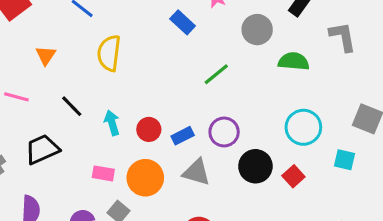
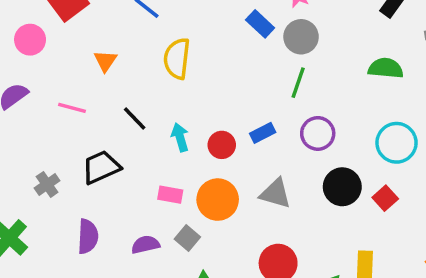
gray circle: (257, 30) -> (301, 37), moved
green line: (216, 74) -> (298, 83), turned -32
purple circle: (224, 132) -> (318, 133), moved
blue rectangle: (183, 136) -> (263, 133), moved

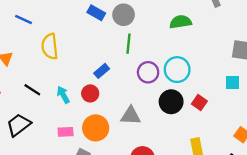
blue rectangle: (263, 133) -> (102, 71), moved
cyan circle: (397, 143) -> (177, 70), moved

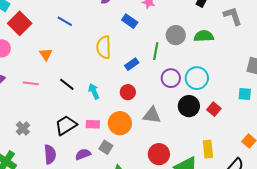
gray circle: (124, 15) -> (176, 35), moved
yellow semicircle: (50, 46) -> (104, 47), moved
blue rectangle: (102, 71) -> (132, 64), moved
red circle: (90, 93) -> (128, 92), moved
black trapezoid: (19, 125) -> (66, 125), moved

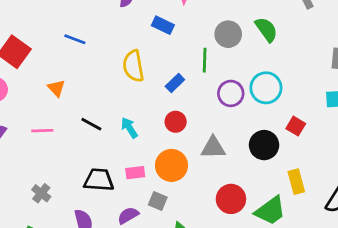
green semicircle: (204, 36) -> (266, 29), turned 66
black circle: (189, 106) -> (264, 145), moved
black trapezoid: (66, 125) -> (99, 180), turned 45

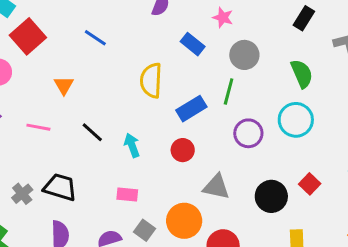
gray circle: (228, 34) -> (244, 55), moved
blue rectangle: (175, 83) -> (191, 109), size x1.4
cyan circle: (266, 88) -> (296, 120), moved
orange circle: (171, 165) -> (184, 221), moved
black trapezoid: (99, 180) -> (60, 187), moved

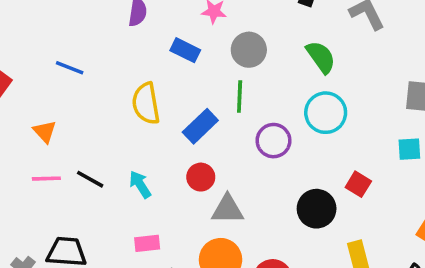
pink line: (38, 127) -> (46, 179), moved
gray triangle: (216, 187) -> (227, 209), moved

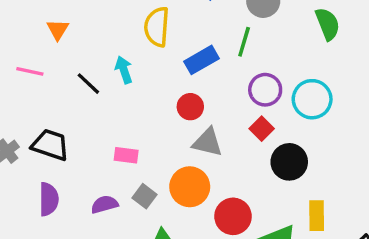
cyan circle: (326, 113) -> (312, 99), moved
pink line: (46, 179) -> (30, 71), moved
cyan arrow: (140, 184) -> (124, 70), moved
red square: (358, 184) -> (262, 129), moved

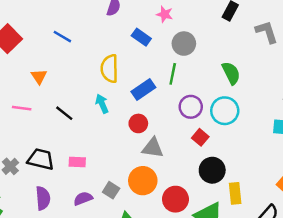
green semicircle: (328, 24) -> (231, 73), moved
cyan arrow: (124, 70) -> (102, 104), moved
red square: (262, 129) -> (200, 137), moved
pink rectangle: (126, 155) -> (77, 162), moved
black circle: (289, 162) -> (212, 170), moved

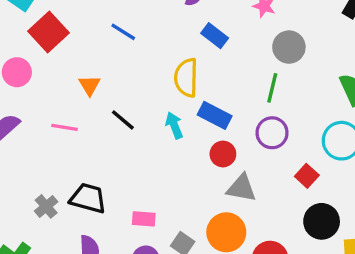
blue rectangle: (141, 37) -> (215, 36), moved
blue rectangle: (143, 89) -> (215, 115), moved, turned 60
purple circle: (191, 107) -> (272, 133), moved
black line: (64, 113) -> (123, 120), moved
pink rectangle: (77, 162) -> (144, 219), moved

